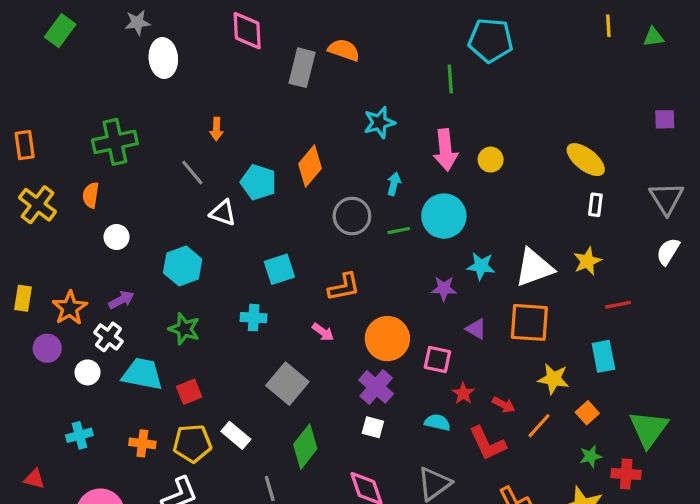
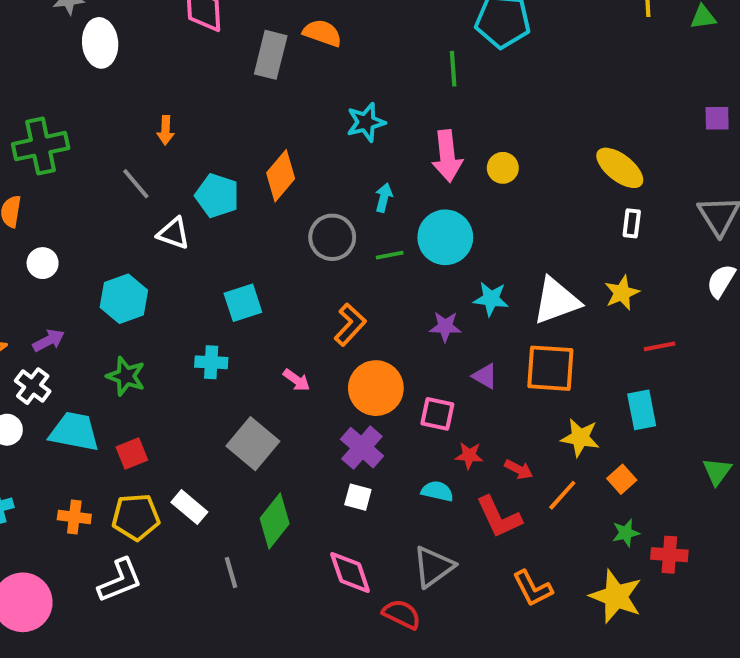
orange L-shape: (344, 287) -> (350, 325), moved, turned -36
red star: (463, 393) -> (469, 456), turned -30
green triangle: (649, 429) -> (717, 471), moved, size x0.6

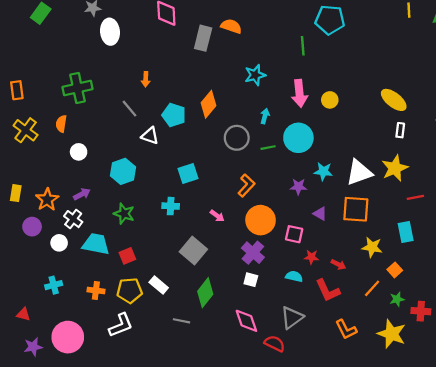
yellow star: (622, 293) -> (395, 168), size x1.4
orange line: (562, 495) -> (372, 288), moved
gray line: (231, 573) -> (181, 321), turned -63

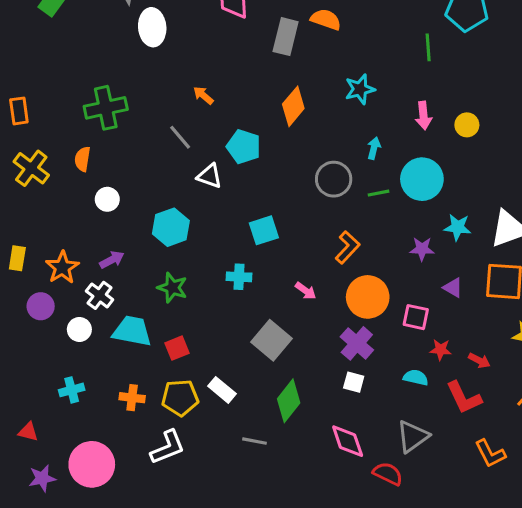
orange arrow: (146, 79) -> (203, 95), turned 128
pink arrow: (299, 93) -> (423, 116), size x0.7
orange diamond: (209, 104) -> (293, 106), moved

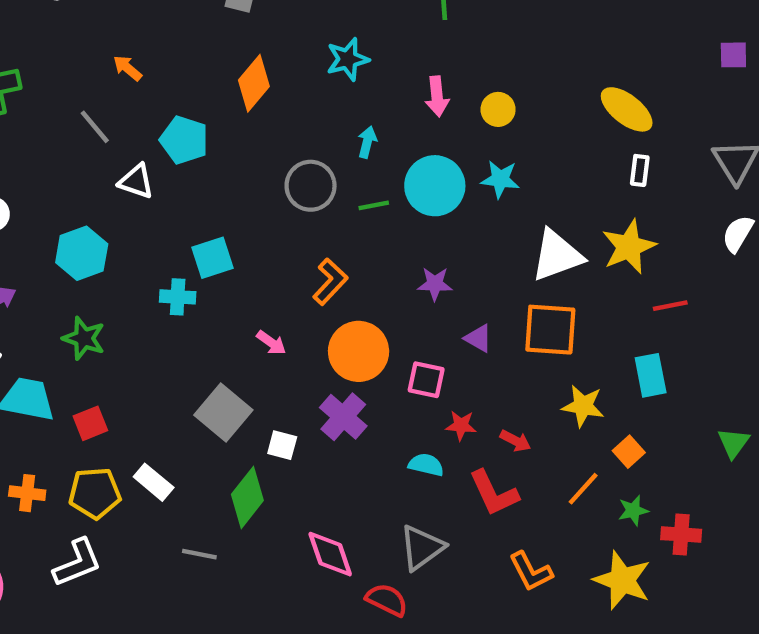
cyan star: (458, 227) -> (500, 179), moved
cyan cross: (239, 277) -> (178, 297), moved
white square: (354, 382) -> (282, 445), moved

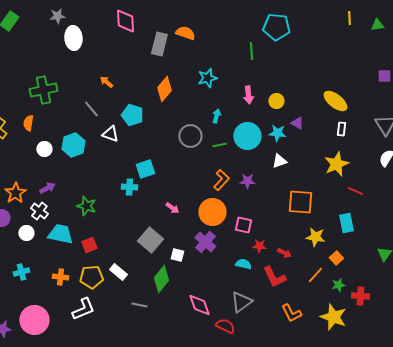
cyan hexagon: (82, 253) -> (73, 145), moved
white triangle: (557, 255) -> (279, 161), moved, size x0.6
orange L-shape: (330, 282) -> (221, 180), moved
red line: (670, 306) -> (355, 191), turned 35
purple triangle: (478, 338) -> (297, 123), moved

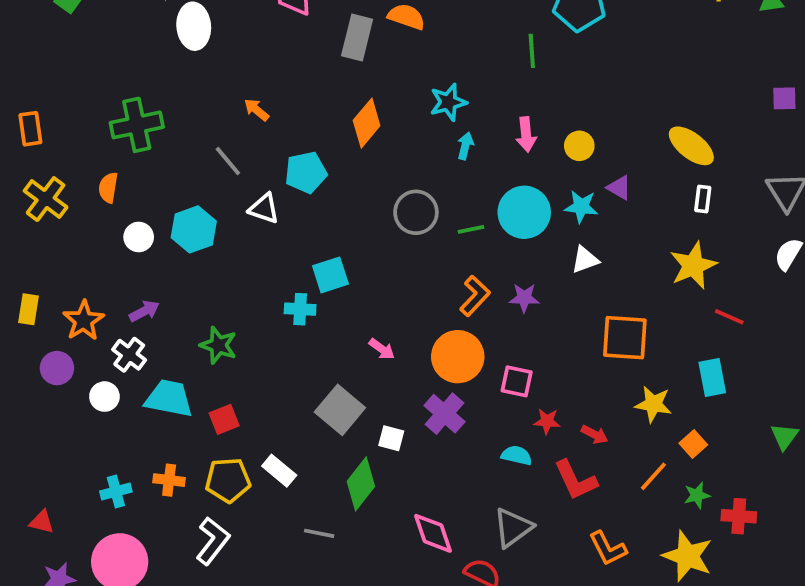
cyan pentagon: (132, 115) -> (306, 172), turned -30
cyan arrow: (216, 116) -> (465, 146), moved
cyan cross: (21, 272) -> (116, 491), moved
white L-shape: (83, 309) -> (213, 541), turned -30

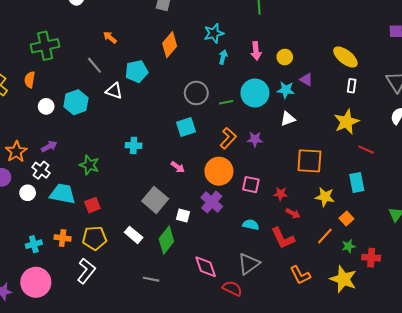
cyan square: (330, 275) -> (186, 127), moved
red star: (547, 421) -> (281, 194), moved
white rectangle: (279, 471) -> (134, 235), moved
gray line: (319, 533) -> (151, 279), moved

